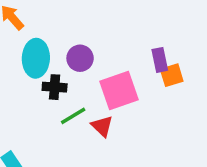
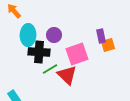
black cross: (55, 87) -> (39, 52), size x1.5
red triangle: (102, 126) -> (67, 75), size x1.5

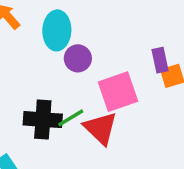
cyan ellipse: (28, 35) -> (57, 30), moved
black cross: (39, 52) -> (43, 120), moved

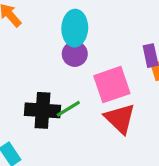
cyan ellipse: (57, 30) -> (75, 28), moved
red triangle: (101, 128) -> (120, 118), moved

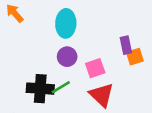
purple circle: (75, 54) -> (67, 57), moved
pink square: (112, 85) -> (95, 68), size x0.7

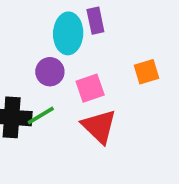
cyan ellipse: (66, 23) -> (68, 33), moved
purple rectangle: (126, 45) -> (95, 21), moved

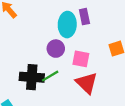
pink square: (90, 88) -> (81, 59), turned 30

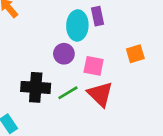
green line: (50, 76) -> (68, 93), moved

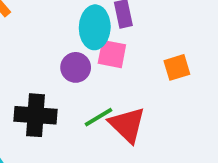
pink square: (94, 66) -> (112, 54), moved
green line: (68, 93) -> (99, 117), moved

